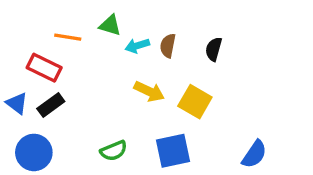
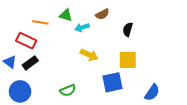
brown semicircle: (168, 46) -> (102, 14), moved, turned -128
yellow square: (195, 102) -> (128, 60), moved, turned -30
blue square: (173, 151) -> (112, 82), moved

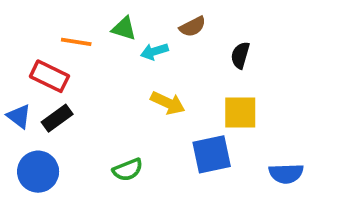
blue semicircle: (152, 92) -> (286, 174), turned 54

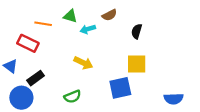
yellow arrow: (168, 103) -> (83, 63), moved
black rectangle: (57, 118) -> (36, 78), moved
blue semicircle: (286, 174) -> (174, 99), moved

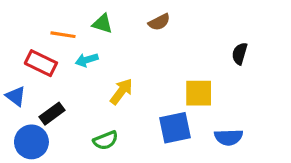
cyan arrow: (88, 29) -> (87, 60), moved
black semicircle: (137, 31) -> (240, 54), moved
yellow arrow: (83, 63) -> (121, 91), turned -78
blue semicircle: (174, 99) -> (229, 137), moved

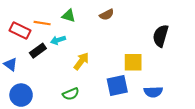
black semicircle: (240, 54) -> (161, 36), size x1.5
red rectangle: (41, 63) -> (20, 31), moved
black rectangle: (52, 114) -> (38, 51), moved

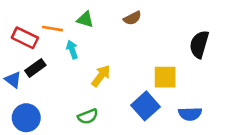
cyan arrow: (58, 40) -> (72, 50), turned 88
black rectangle: (38, 51) -> (35, 68), moved
blue square: (117, 86) -> (145, 106), turned -30

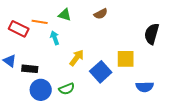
black rectangle: (35, 68) -> (30, 69), moved, turned 42
blue square: (145, 106) -> (101, 72), moved
blue circle: (26, 118) -> (41, 90), moved

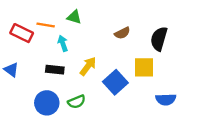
brown semicircle: (101, 14) -> (122, 33), moved
black semicircle: (152, 34) -> (159, 39), moved
black rectangle: (30, 69) -> (55, 70), moved

